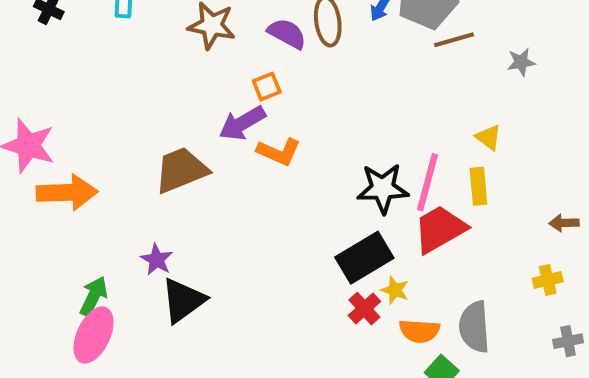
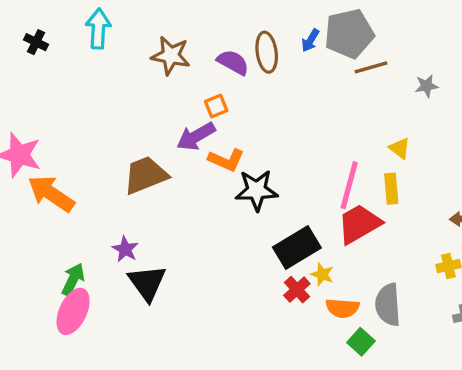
black star: (383, 188) -> (257, 190), moved
orange arrow: (67, 192) -> (51, 194), turned -144
black triangle: (183, 300) -> (147, 283), turned -30

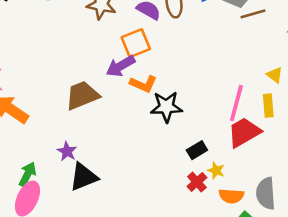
orange square: (216, 106) -> (136, 43), size x1.6
black rectangle: (297, 247) -> (197, 150), size x0.6
black triangle: (147, 283) -> (84, 177), turned 44

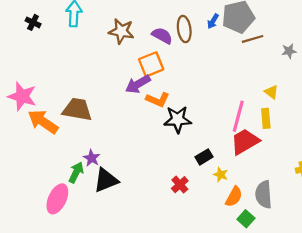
brown trapezoid: (82, 95) -> (77, 110), moved, turned 32
green arrow: (27, 174) -> (76, 172), moved
red cross: (197, 182) -> (180, 185), moved
orange semicircle: (231, 196) -> (234, 197), turned -65

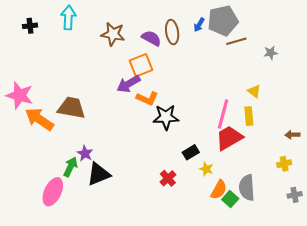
black cross: (33, 22) -> (30, 26), turned -32
green square: (246, 219) -> (230, 199), moved

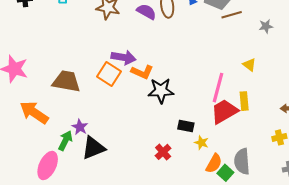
orange square: (141, 65) -> (109, 74), moved, turned -35
purple arrow: (129, 84) -> (124, 57), turned -140
yellow rectangle: (249, 116) -> (244, 101), moved
orange arrow: (39, 119) -> (34, 112), moved
black rectangle: (191, 152) -> (186, 126), turned 42

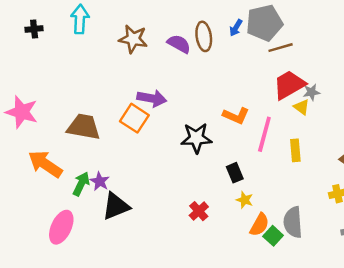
gray star: (266, 26) -> (311, 92), moved
orange L-shape: (142, 72) -> (236, 116), moved
red trapezoid: (224, 111) -> (289, 85), moved
black rectangle: (186, 126) -> (235, 173), moved, turned 56
green arrow: (65, 141) -> (81, 184), moved

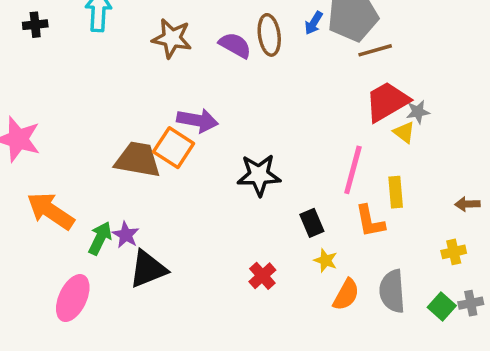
orange L-shape: (236, 116) -> (370, 221), moved, turned 55
brown trapezoid: (84, 127) -> (138, 160), moved
green square: (273, 236) -> (442, 307), moved

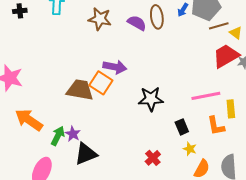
yellow triangle: (404, 132) -> (236, 33), moved
pink line: (353, 170) -> (206, 96), turned 64

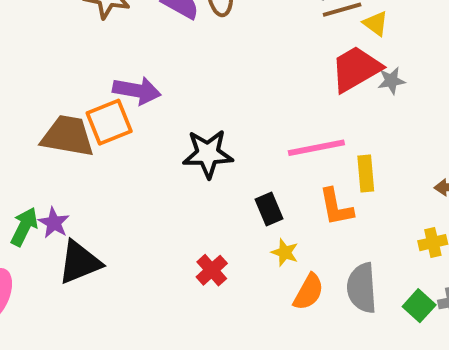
orange square: (101, 83) -> (109, 122), turned 35

